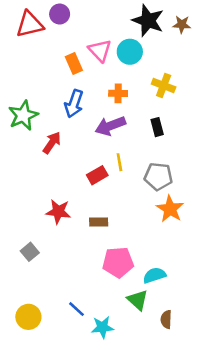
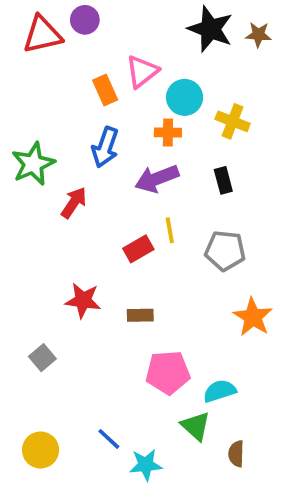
pink triangle: (100, 50) -> (142, 72), turned 35
cyan circle: (130, 52) -> (185, 97), moved
orange star: (170, 209) -> (253, 317), moved

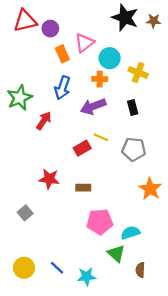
purple circle: (85, 20) -> (50, 29), moved
yellow line: (170, 230) -> (101, 137), turned -56
blue line: (109, 439) -> (57, 268), moved

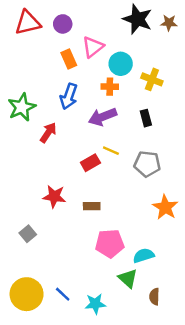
purple circle: (50, 29) -> (63, 24), moved
yellow circle: (24, 268) -> (27, 294), size x1.4

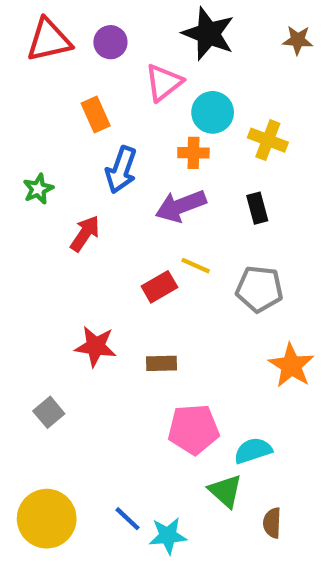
black star: (137, 19) -> (208, 34), moved
orange rectangle: (69, 59) -> (96, 115), moved
green star: (22, 107) -> (38, 189), size x0.6
blue line: (63, 294) -> (127, 519), moved

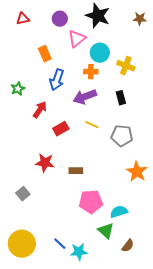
red triangle: (49, 40) -> (23, 19), size x0.6
purple circle: (110, 42) -> (60, 19), moved
red rectangle: (159, 287) -> (61, 129), moved
brown semicircle: (272, 523) -> (128, 246), turned -144

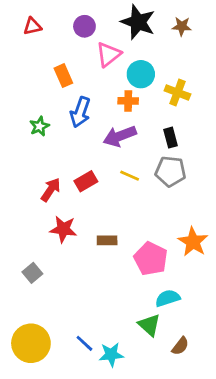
brown star: (140, 19) -> (182, 26), moved
green star: (18, 89) -> (39, 126), moved
red arrow: (40, 110) -> (51, 190), moved
gray pentagon: (122, 136) -> (170, 171), moved
pink pentagon: (91, 202) -> (151, 259), moved, turned 30

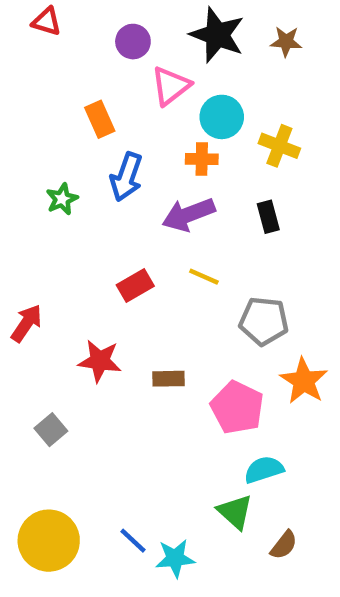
red triangle: (32, 26) -> (46, 22), moved, turned 30
gray pentagon: (170, 171) -> (264, 321), moved
red arrow: (51, 190) -> (27, 323), moved

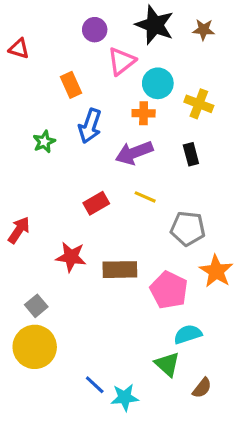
red triangle: (46, 22) -> (19, 49), moved
brown rectangle: (168, 379) -> (120, 270), size x1.5
yellow circle: (49, 541) -> (35, 347), moved

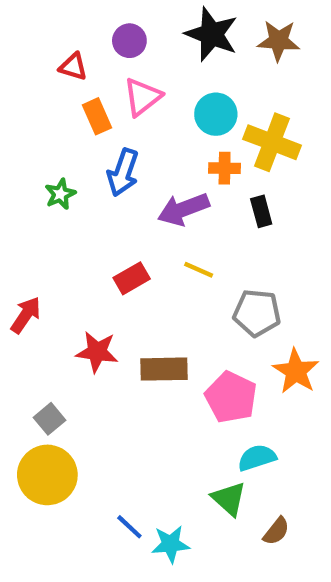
brown star: (204, 30) -> (279, 41), size x1.4
red triangle: (19, 49) -> (73, 67), moved
pink triangle: (121, 61) -> (142, 97), moved
yellow cross: (199, 104) -> (272, 142), size x1.4
orange cross: (144, 113) -> (225, 168), moved

